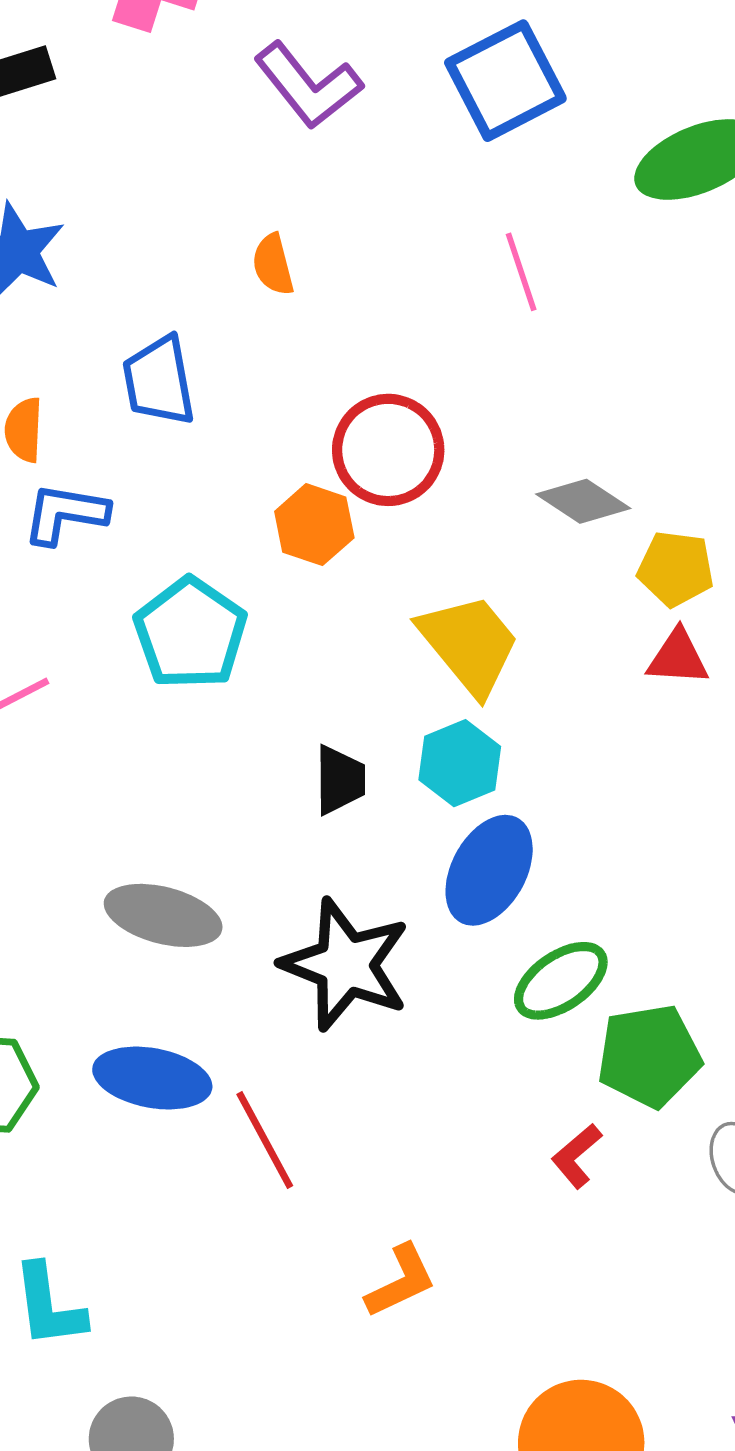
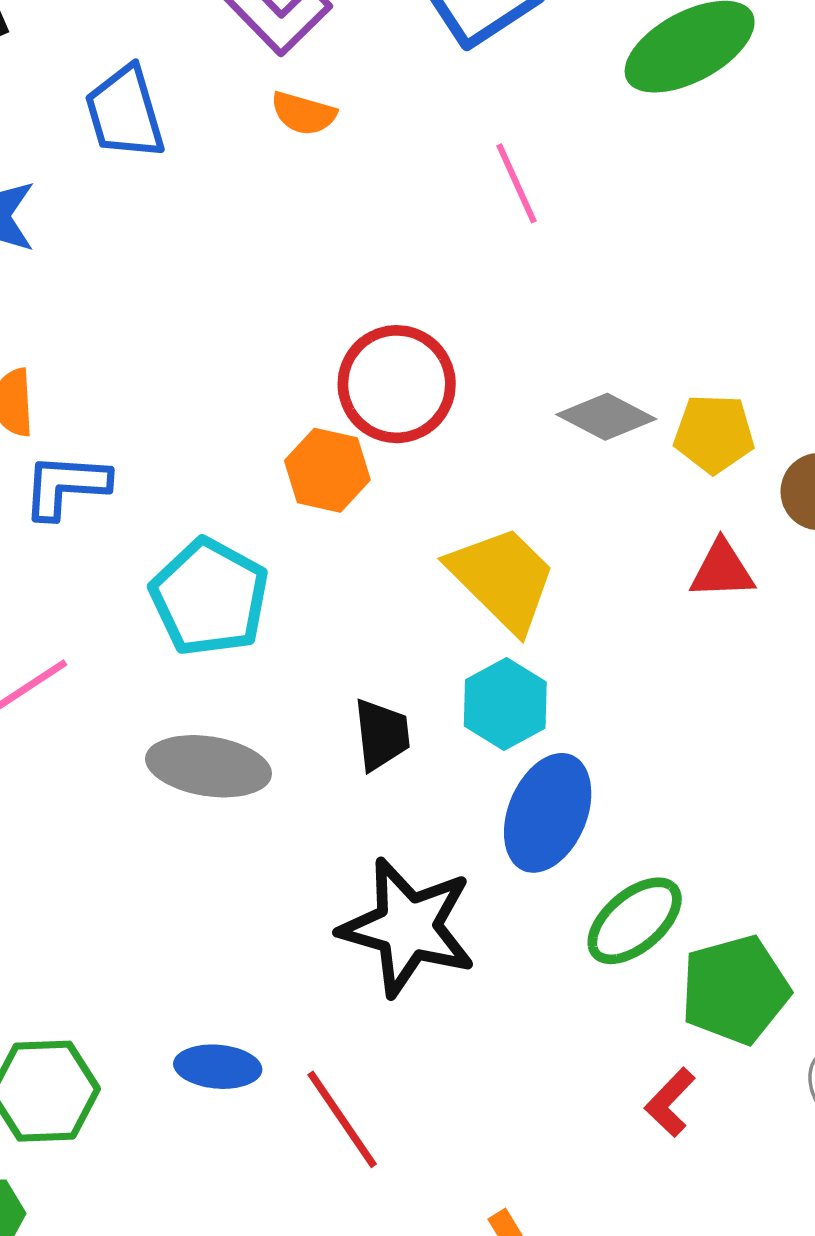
orange semicircle: (273, 265) -> (304, 113), moved, turned -54
blue trapezoid: (159, 381) -> (125, 113), moved
yellow pentagon: (676, 569) -> (714, 434), moved
gray ellipse: (163, 915) -> (209, 766), moved
blue ellipse: (152, 1078) -> (218, 1067), size x0.7

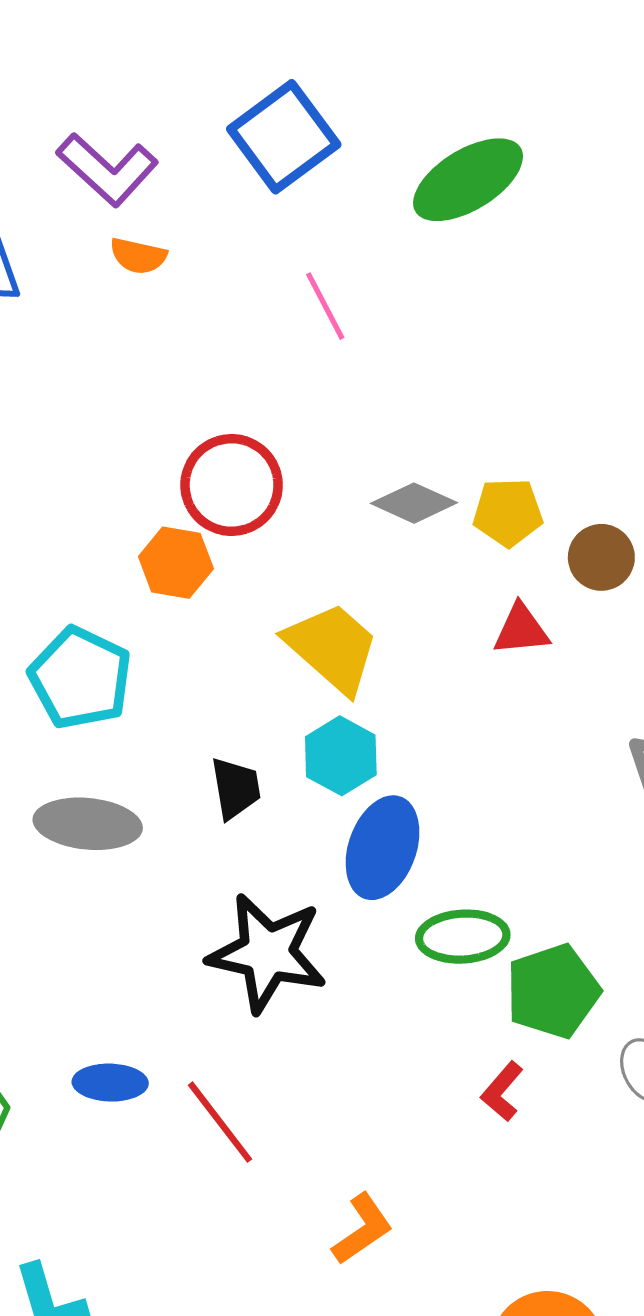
green ellipse: (635, 921) -> (463, 937), turned 40

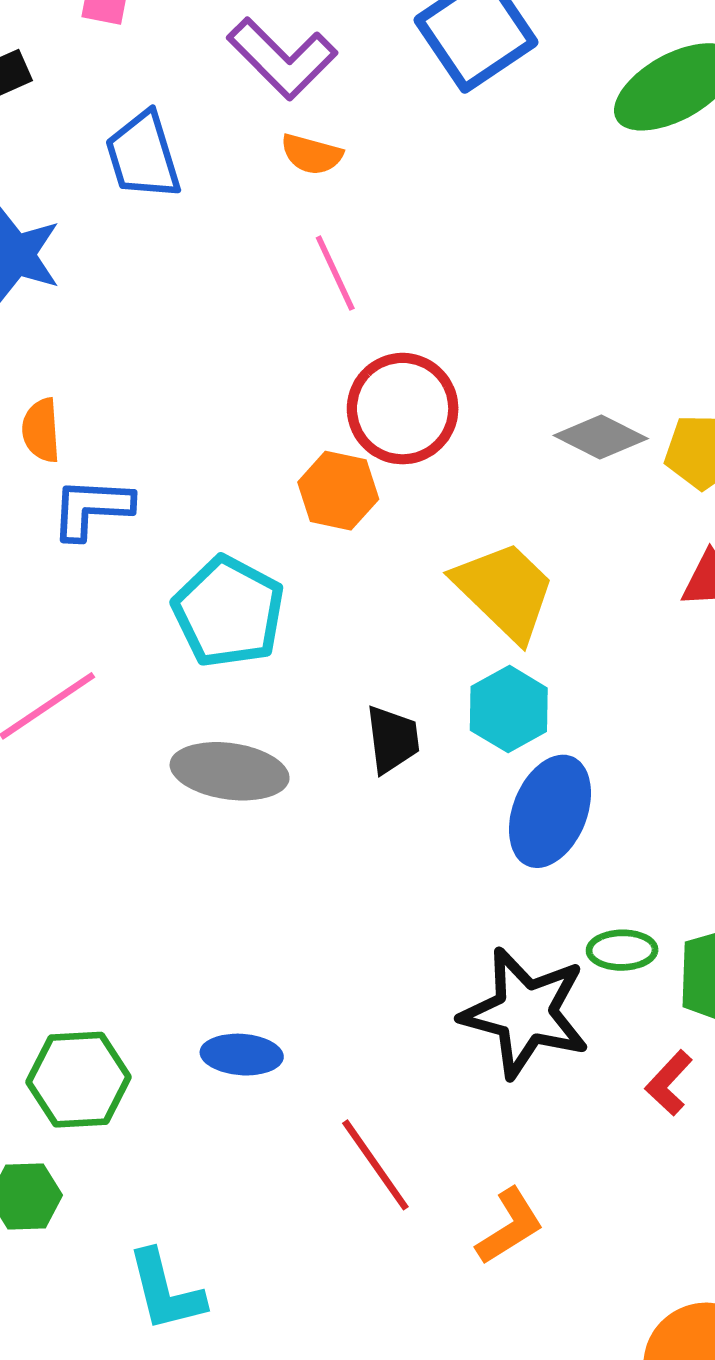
pink line: (325, 306) -> (335, 273), moved
green ellipse: (463, 937) -> (622, 950), moved, size x0.7
black star: (267, 953) -> (525, 1013), moved
red line: (220, 1122) -> (375, 1165), moved

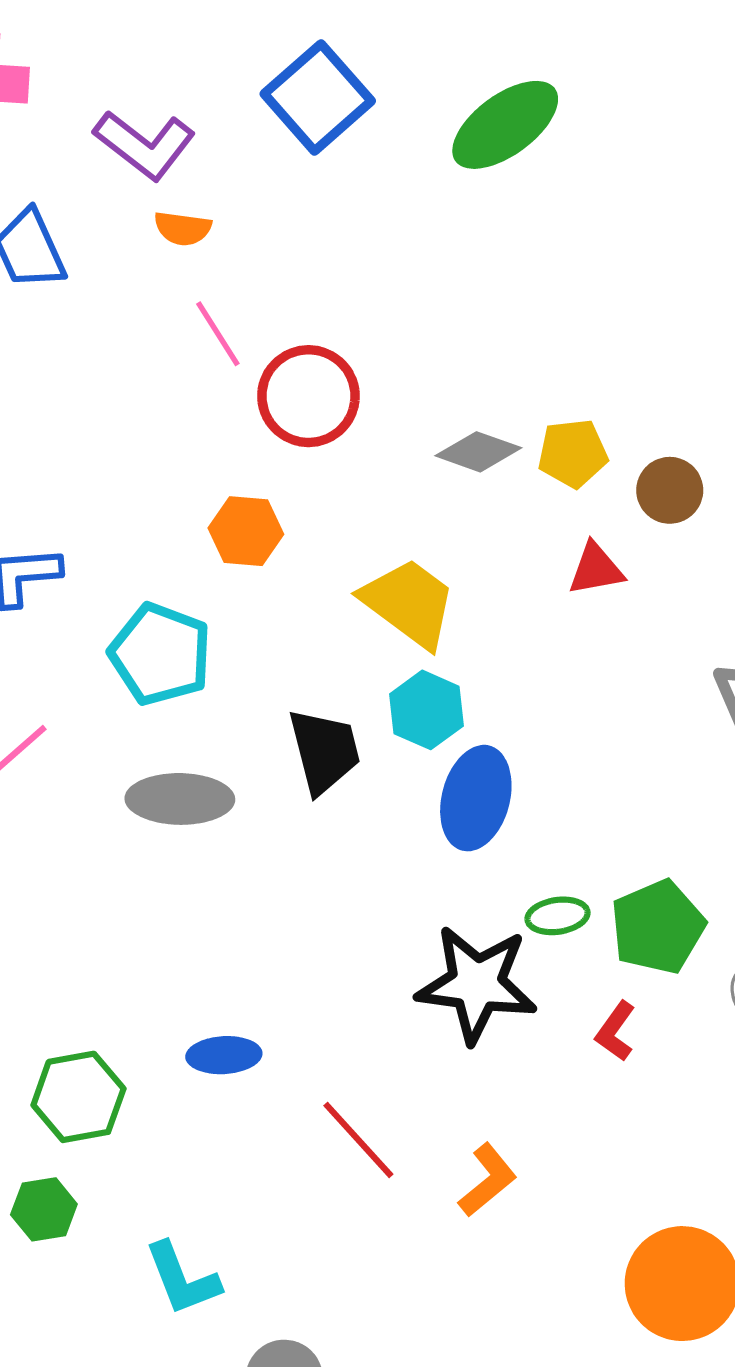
red circle: (403, 409) -> (308, 396), moved
black trapezoid: (392, 739) -> (324, 751), size x1.4

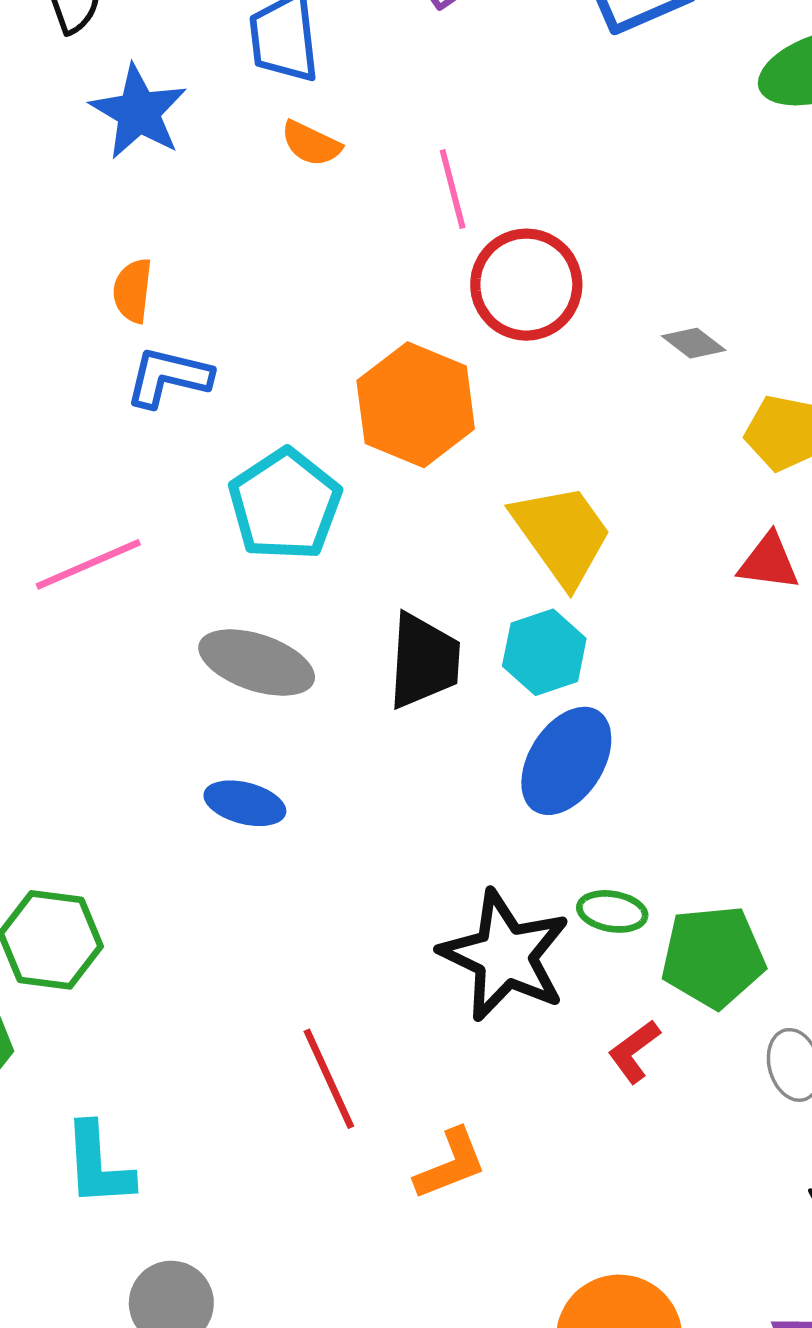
orange semicircle: (183, 228) -> (311, 144), moved
gray diamond: (478, 452) -> (694, 343), moved, size x0.7
orange hexagon: (246, 531) -> (416, 405), size x1.5
blue ellipse: (224, 1055) -> (245, 803), moved

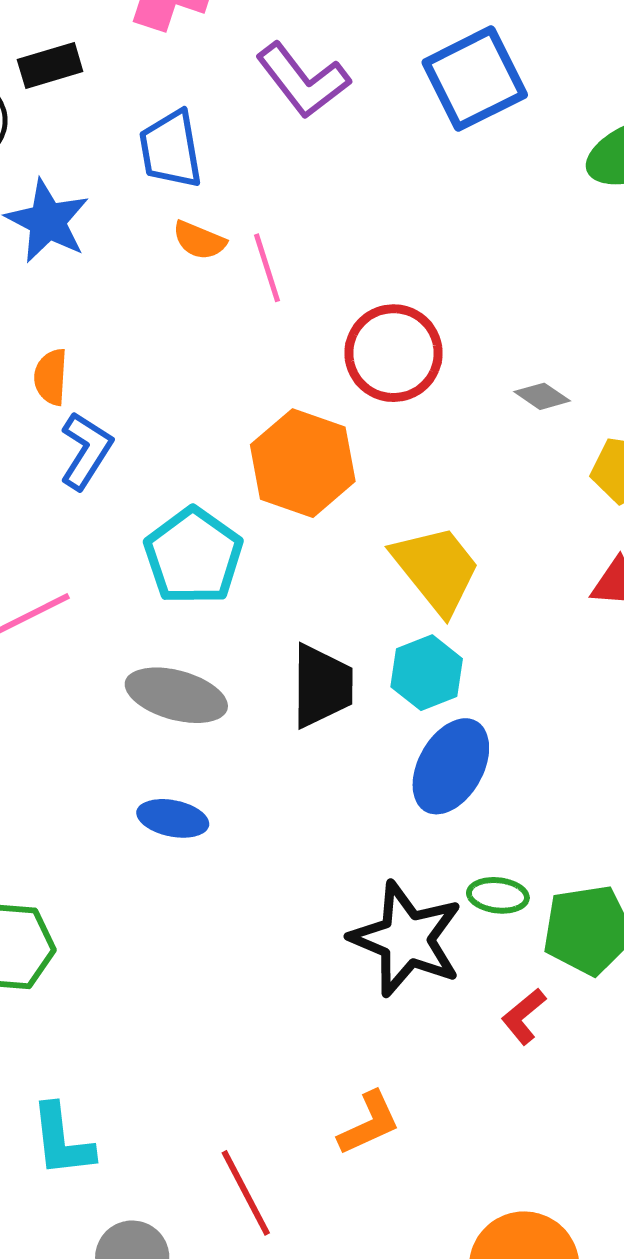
pink line: (453, 189) -> (267, 268), moved
blue L-shape: (168, 377) -> (86, 451), turned 112
red line: (329, 1079) -> (246, 1193), moved

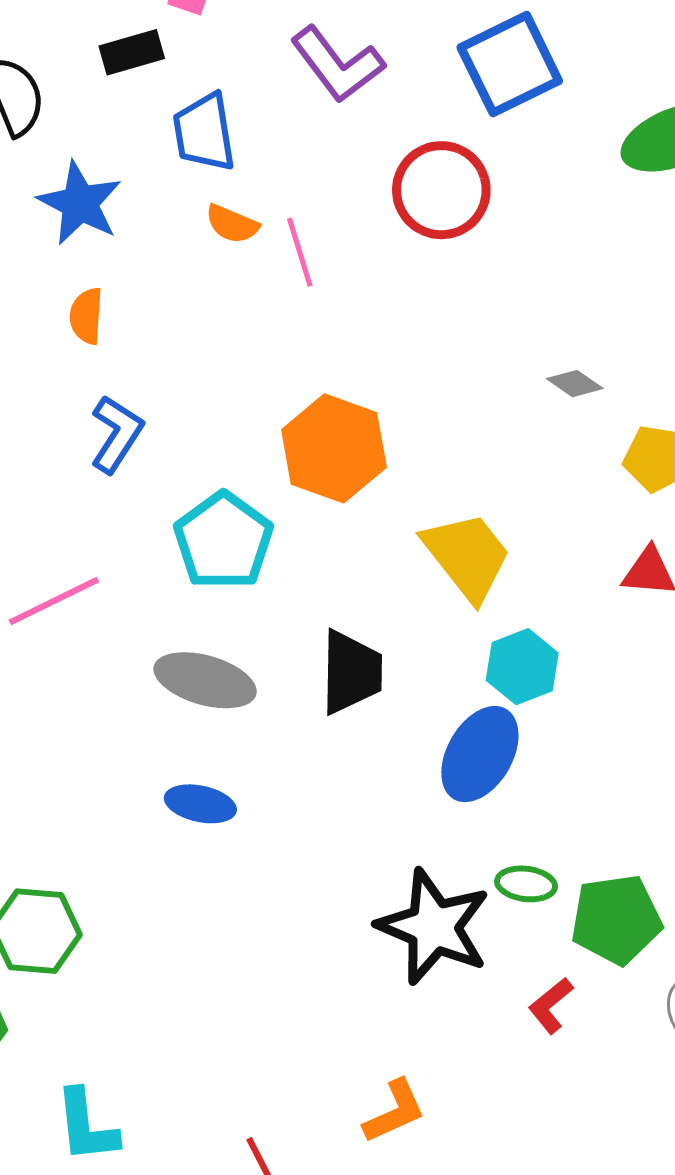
black rectangle: (50, 66) -> (132, 52), moved
red circle: (394, 353) -> (441, 190), moved
orange semicircle: (51, 377) -> (86, 316), moved
cyan hexagon: (427, 673) -> (522, 667), moved

